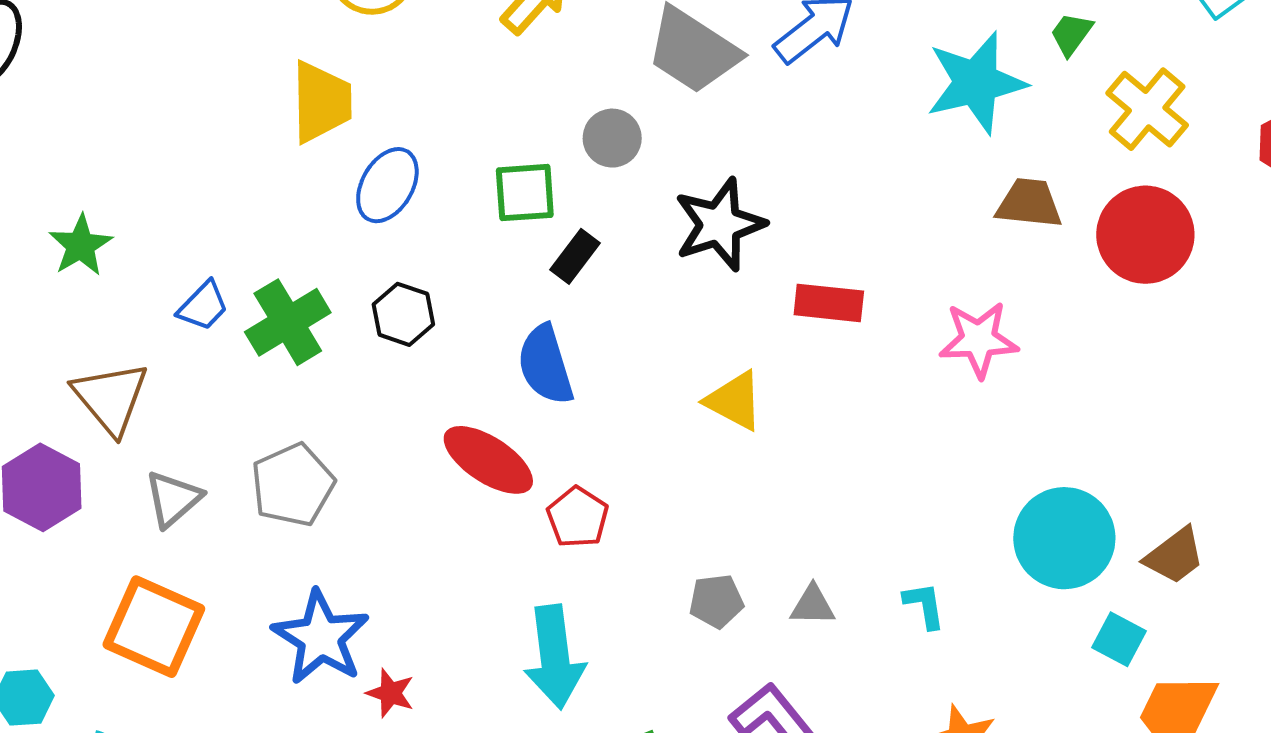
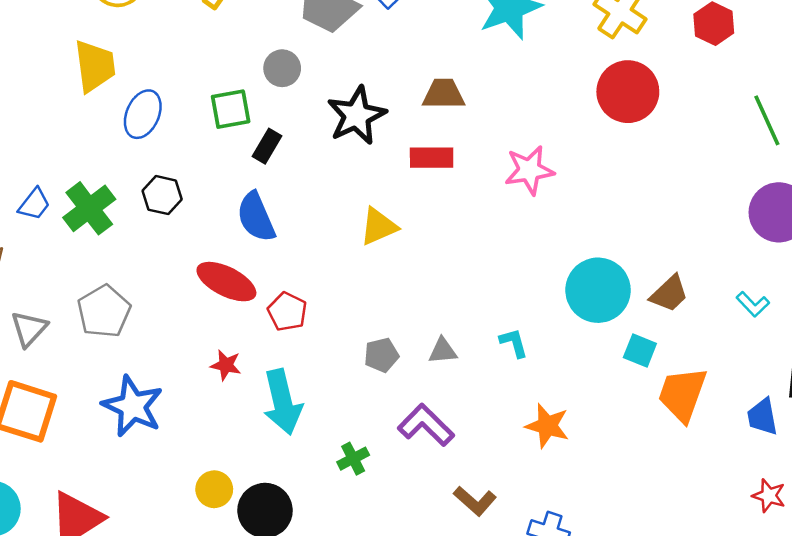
brown trapezoid: (1029, 203) -> (444, 94), moved
yellow triangle: (734, 401) -> (379, 226), turned -45
red star: (390, 693) -> (226, 365), moved

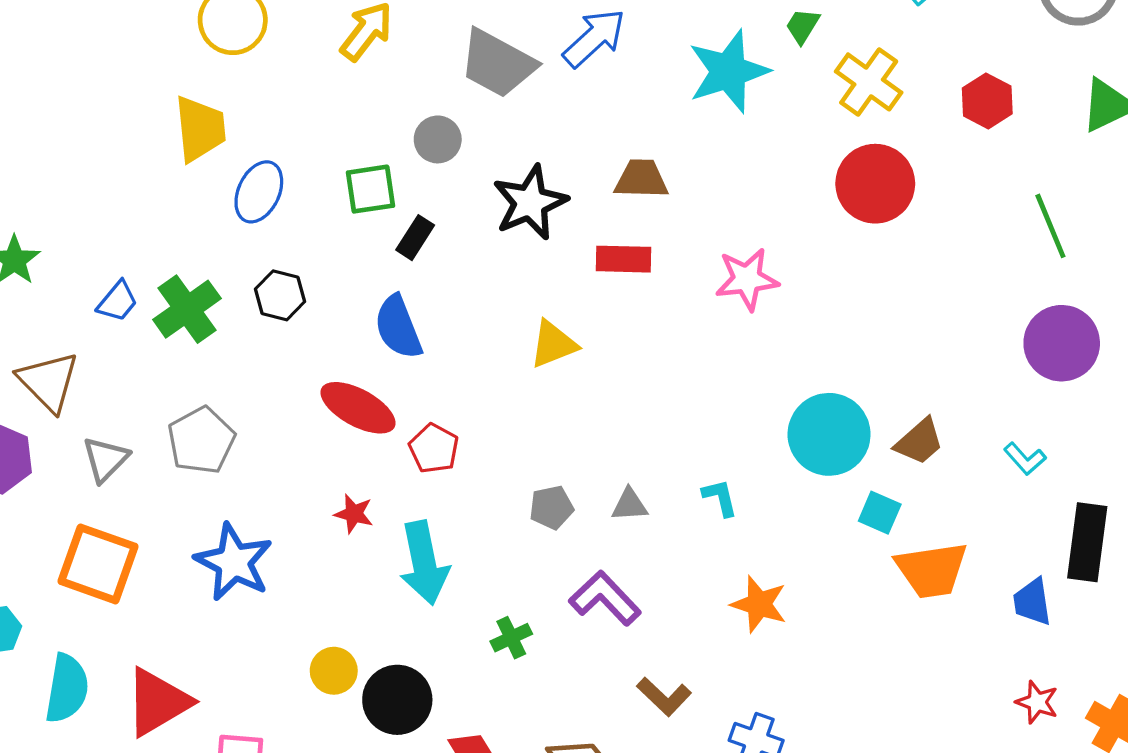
orange trapezoid: (682, 394) -> (932, 570), turned -120

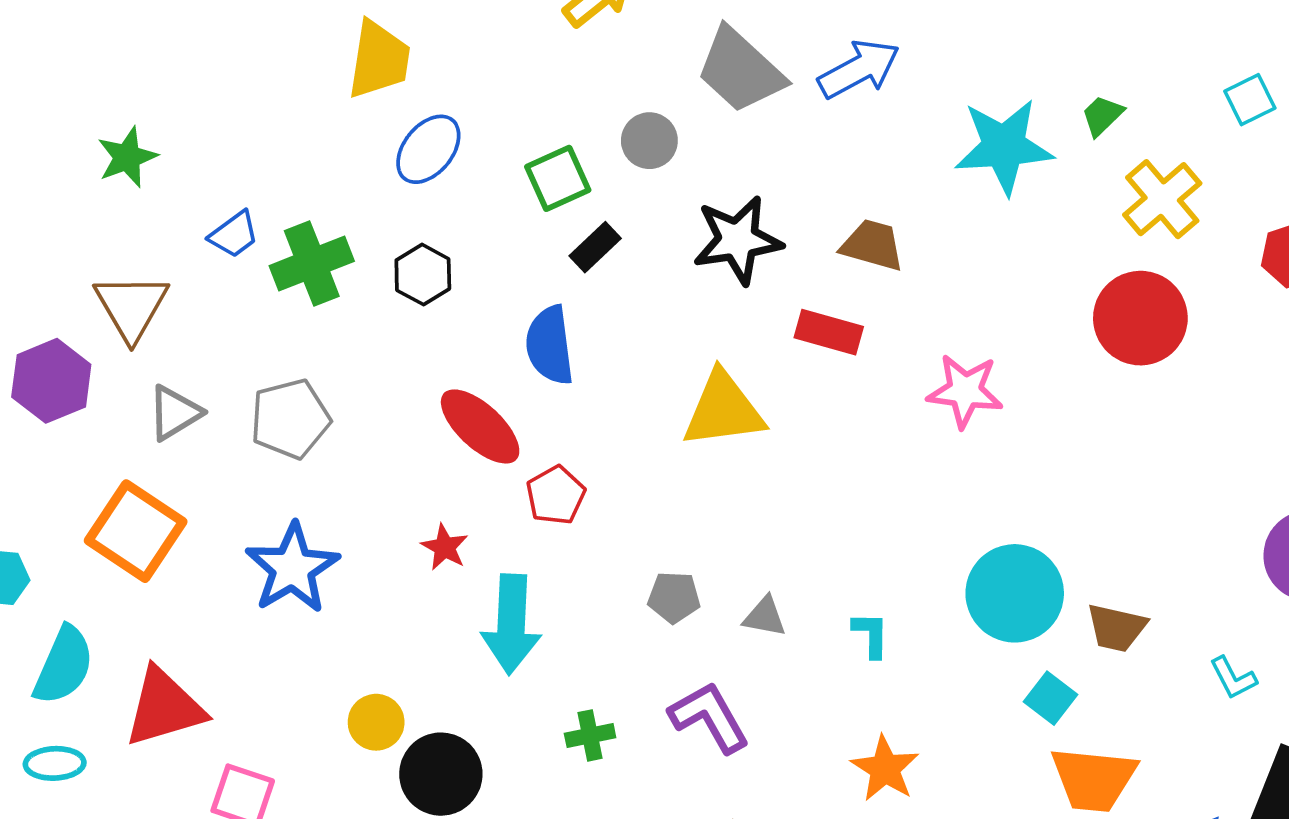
green square: (371, 189) -> (558, 178), turned -30
yellow triangle: (553, 344) -> (723, 410), size x1.4
brown trapezoid: (919, 442) -> (1116, 628), turned 40

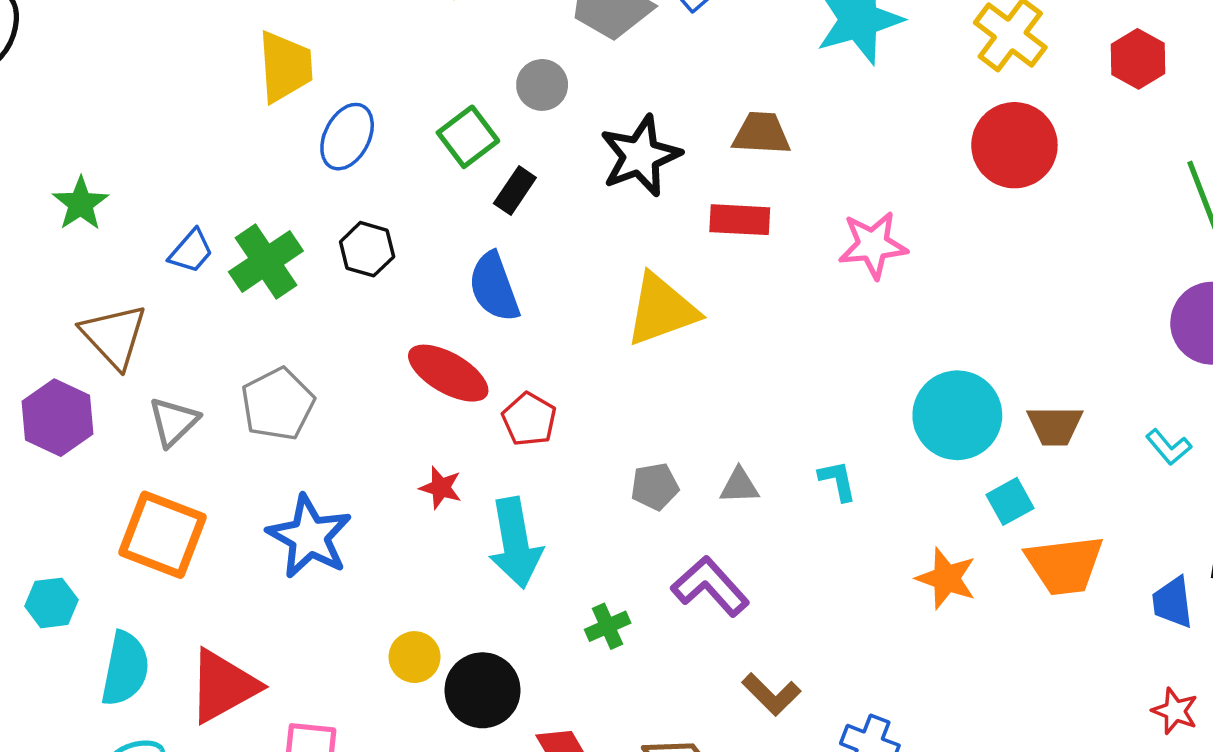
cyan square: (1050, 698) -> (1010, 501), turned 36
orange star: (885, 769) -> (946, 578), moved

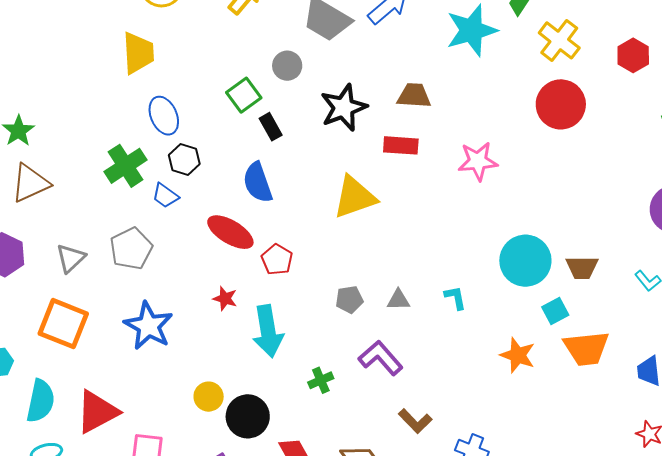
blue ellipse: (347, 137) -> (164, 116), moved, turned -51
black rectangle: (515, 191) -> (271, 127), turned -64
blue trapezoid: (191, 251) -> (165, 196), moved, turned 84
brown triangle: (114, 336) -> (30, 183), moved, turned 48

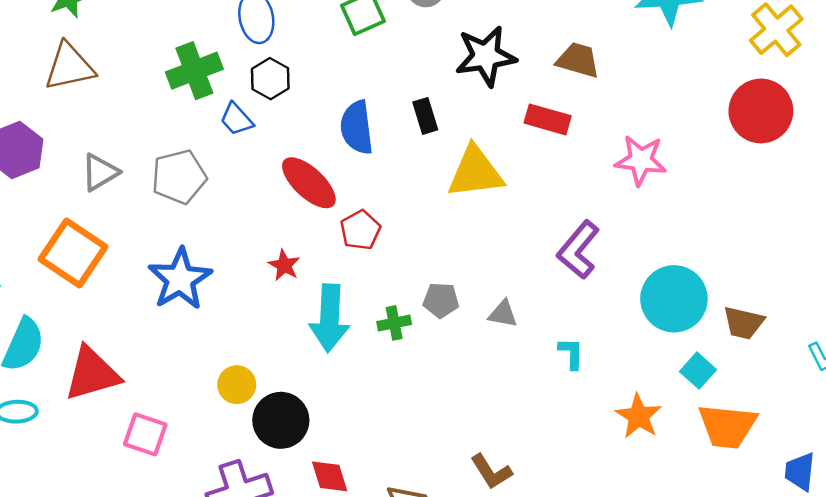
black rectangle: (271, 127) -> (425, 116), moved
cyan L-shape: (455, 298) -> (571, 353), moved
cyan square: (555, 311) -> (698, 371), turned -32
purple L-shape: (381, 358) -> (578, 250), moved, turned -111
green cross: (321, 380) -> (394, 323), moved

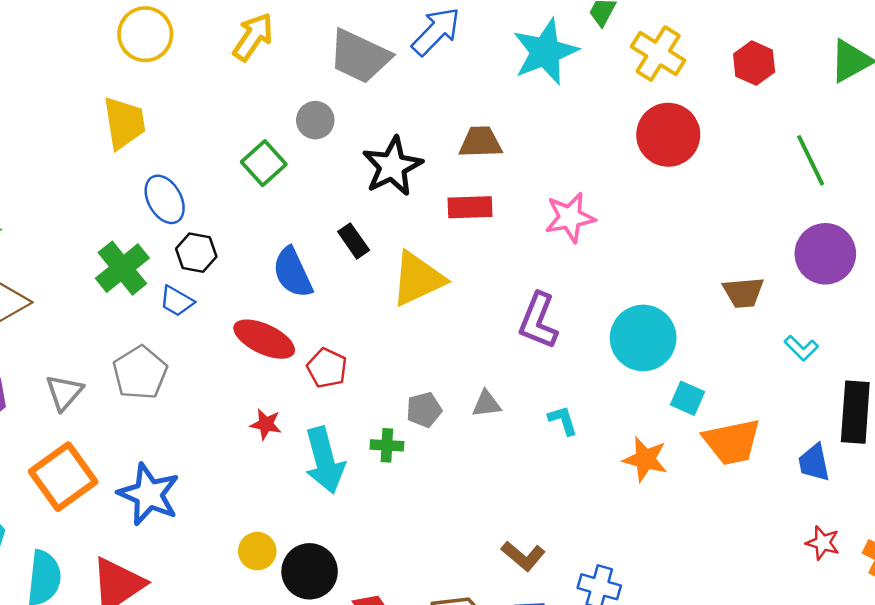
orange square: (73, 253) -> (63, 477), turned 38
blue star: (180, 279) -> (149, 494), moved
green cross: (394, 323) -> (387, 445), turned 32
brown trapezoid: (743, 323) -> (743, 292), moved

